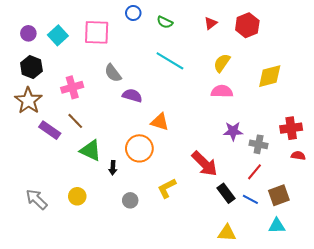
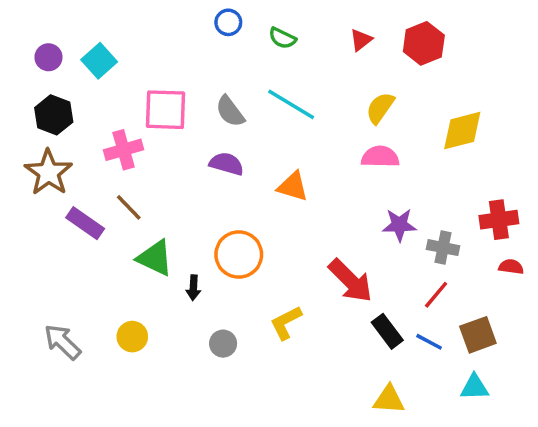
pink square: (97, 32) -> (165, 110), moved
gray semicircle: (113, 73) -> (230, 111), moved
orange triangle: (160, 122) -> (293, 186), moved

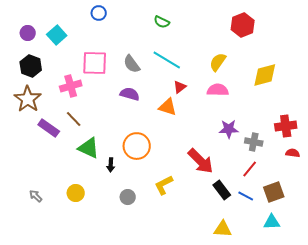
blue circle: (228, 22) -> (99, 13), moved
red triangle: (361, 40) -> (180, 87), moved
gray arrow: (62, 342) -> (36, 196), size x0.6

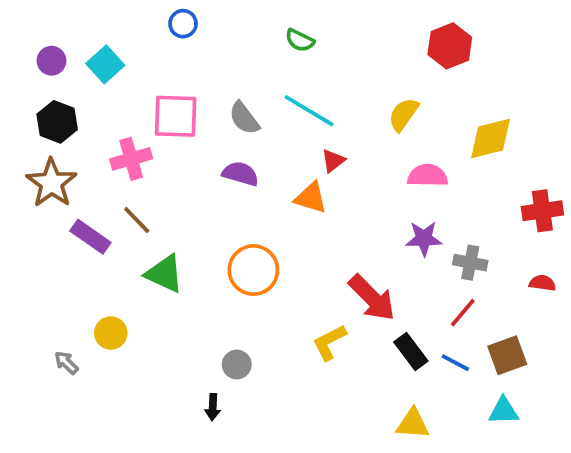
pink semicircle: (218, 90) -> (428, 176), moved
red cross: (286, 126) -> (542, 211), moved
black arrow: (111, 165) -> (213, 407), moved
yellow L-shape: (164, 185) -> (329, 342), moved
yellow circle: (76, 193) -> (111, 333), moved

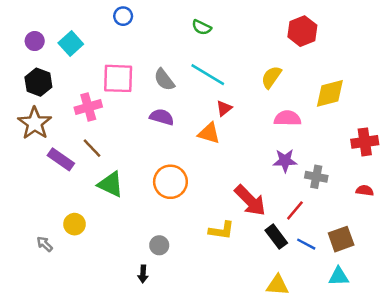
red line: (463, 313) -> (295, 210), moved
yellow L-shape: (329, 342) -> (221, 230), turned -145

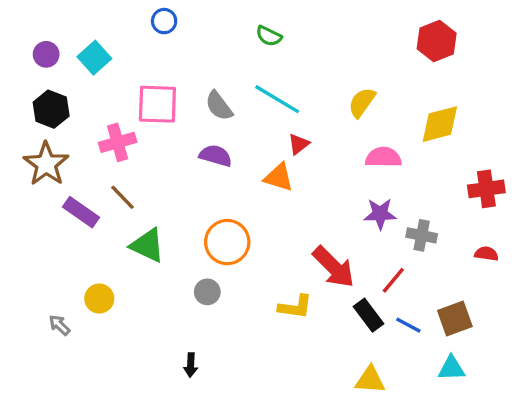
red hexagon: (302, 31) -> (437, 41), moved
gray circle: (159, 245) -> (207, 292), moved

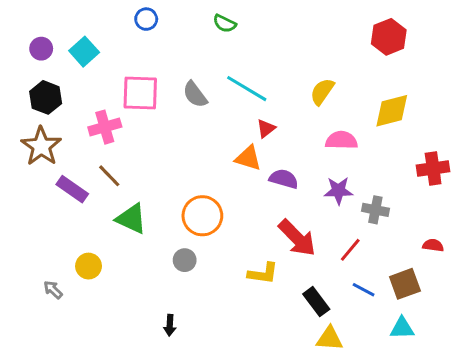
green semicircle: (269, 36) -> (225, 23), moved
purple semicircle: (216, 156) -> (284, 179), moved
red semicircle: (486, 254) -> (433, 245), moved
black rectangle: (368, 315) -> (316, 302), moved

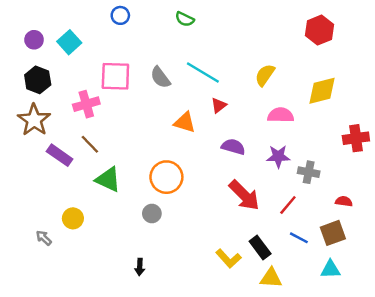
orange triangle: (248, 158) -> (185, 122), moved
red semicircle: (433, 245) -> (344, 201), moved
yellow L-shape: (263, 273) -> (228, 258), moved, turned 40

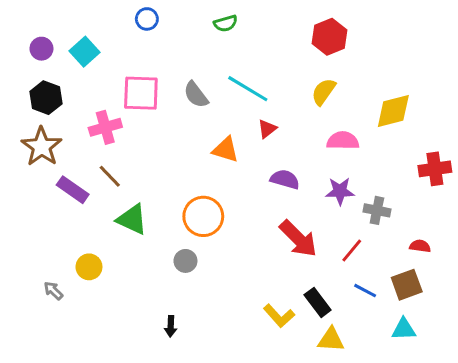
green semicircle: (185, 19) -> (226, 23), turned -42
red hexagon: (320, 30) -> (329, 37), moved

